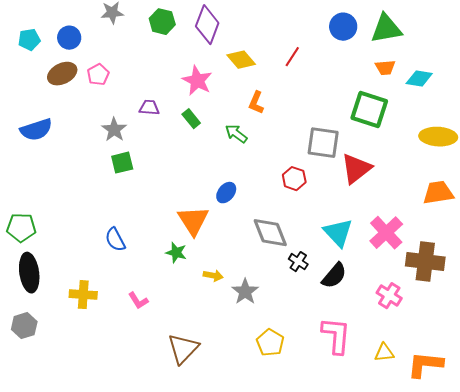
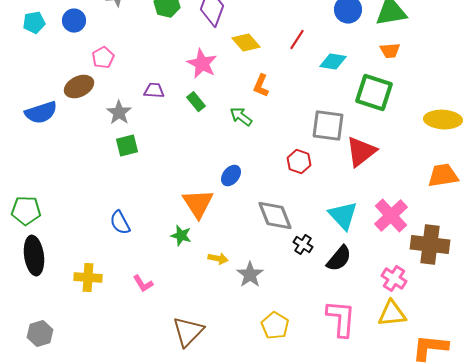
brown ellipse: (62, 74) -> (79, 87), moved
cyan diamond: (419, 79) -> (333, 62), moved
gray hexagon: (24, 326) -> (40, 334), moved
yellow triangle: (384, 353) -> (392, 314), moved, size x1.4

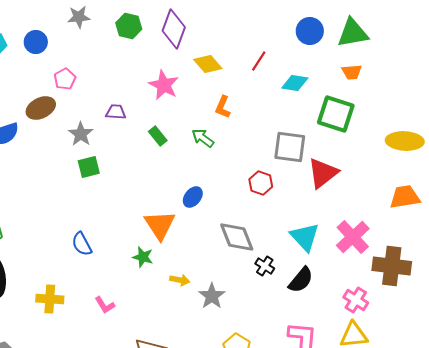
green rectangle: (196, 102) -> (158, 136), moved

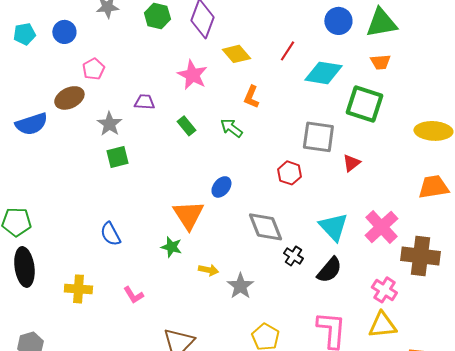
cyan diamond: (295, 83) -> (323, 73), size x1.4
red triangle: (323, 173) -> (351, 163), size x0.6

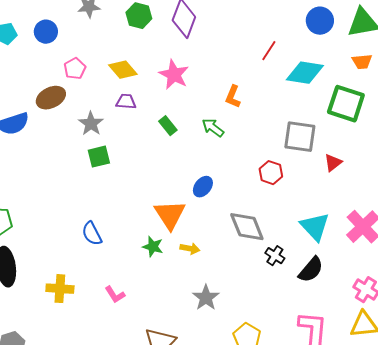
yellow diamond: (236, 54) -> (123, 70), moved
yellow arrow: (208, 270) -> (190, 249), moved
gray star: (240, 286) -> (206, 298), moved

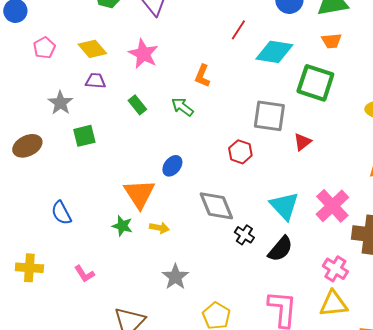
brown ellipse: (51, 98) -> (27, 146), moved
green square: (99, 157) -> (84, 136), moved

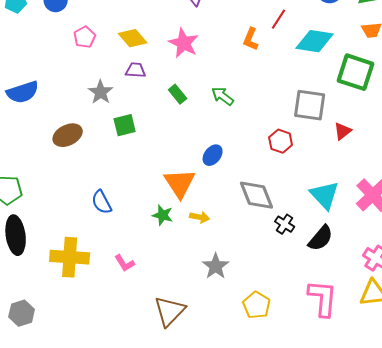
orange L-shape: (202, 76) -> (251, 39), moved
yellow cross: (29, 268) -> (70, 257), size x1.4

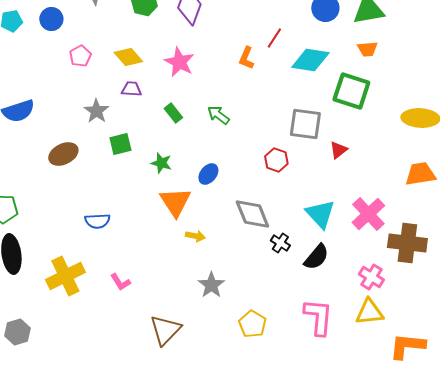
blue semicircle: (102, 202) -> (97, 221), turned -65
green star: (163, 215) -> (161, 163), moved
yellow cross: (70, 257) -> (65, 276), turned -30

